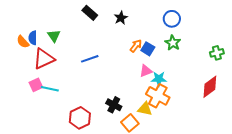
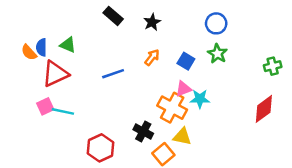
green triangle: (54, 36) -> (68, 45), turned -32
orange arrow: (136, 46) -> (152, 57), moved
orange cross: (158, 96) -> (172, 108), moved

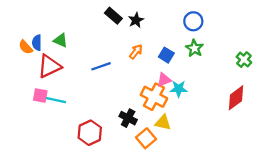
black rectangle: (113, 16) -> (113, 16), moved
green cross: (273, 66) -> (244, 60), turned -35
pink square: (45, 106) -> (40, 96), turned 35

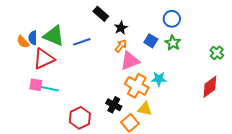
black star: (136, 20) -> (121, 28), moved
green triangle: (61, 40) -> (54, 36), size x1.6
blue square: (166, 55) -> (151, 41), moved
blue line: (101, 66) -> (82, 42), moved
pink triangle: (164, 80) -> (130, 61), moved, size x1.5

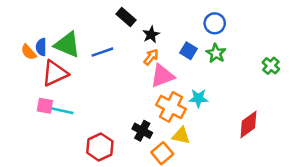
red diamond: (210, 87) -> (248, 124), moved

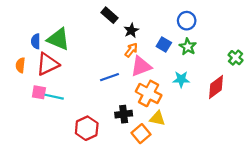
orange semicircle: (29, 52) -> (20, 65), moved, turned 48
blue line: (102, 52) -> (109, 77), moved
cyan star: (198, 98) -> (181, 79), moved
red diamond: (248, 124) -> (216, 87), moved
black cross: (142, 131) -> (124, 114), turned -35

